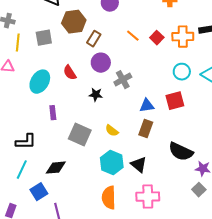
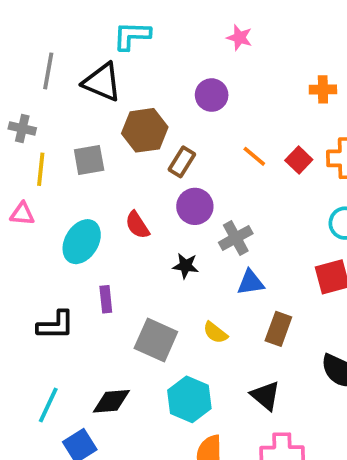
blue triangle: (147, 106) -> (251, 282), moved
black L-shape: (26, 142) -> (56, 325), moved
cyan hexagon: (112, 163) -> (189, 399), moved

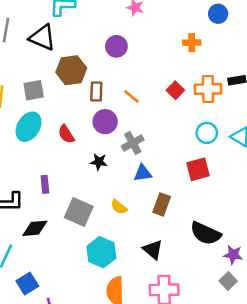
orange line: (254, 156) -> (131, 97), moved
brown rectangle: (182, 162) -> (96, 92), turned -30
cyan ellipse: (82, 242) -> (29, 127), moved
black diamond: (111, 401) -> (35, 228), moved

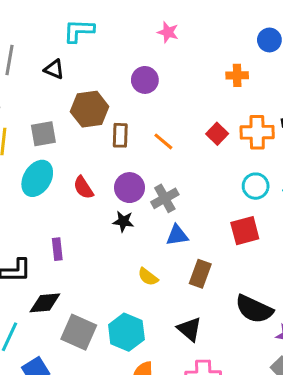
black triangle: (42, 38) -> (54, 69), size x0.6
purple circle: (105, 122) -> (129, 188), moved
gray square: (79, 212) -> (79, 332), moved

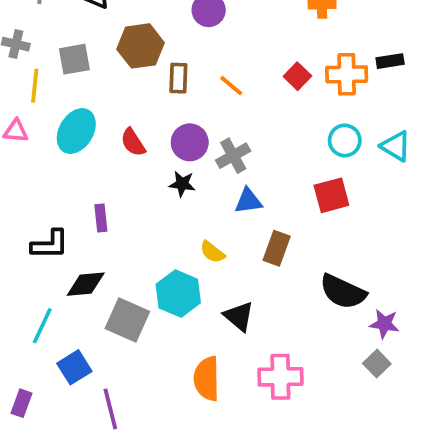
gray square: (43, 134) -> (74, 59), moved
black triangle: (189, 329) -> (239, 316), moved
cyan hexagon: (126, 332) -> (178, 294), moved

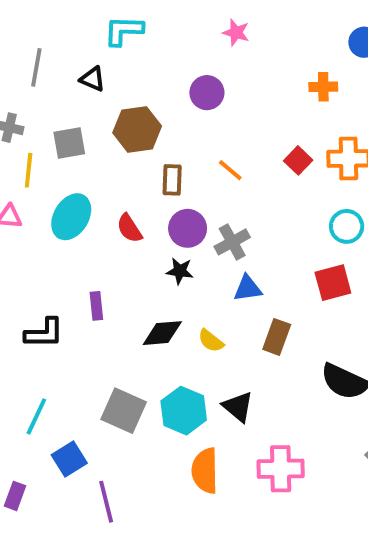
brown rectangle: (178, 78) -> (172, 180), moved
black diamond: (86, 284) -> (162, 333), moved
cyan hexagon: (178, 294) -> (184, 411), moved

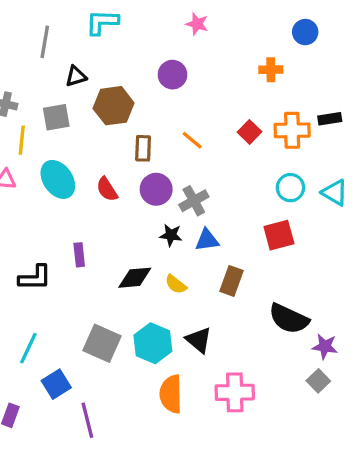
gray line: (36, 67) -> (45, 42), moved
black triangle: (93, 79) -> (76, 76), moved, turned -40
cyan ellipse: (71, 217) -> (58, 179), turned -66
black star: (180, 271) -> (171, 235), moved

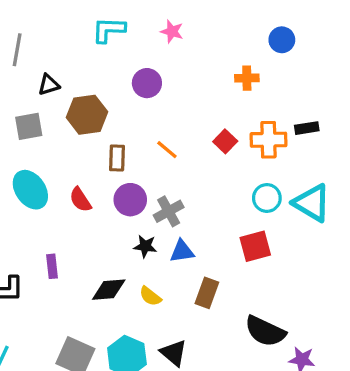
cyan L-shape: (102, 22) -> (109, 30), moved
cyan triangle: (335, 193) -> (312, 203), size x1.4

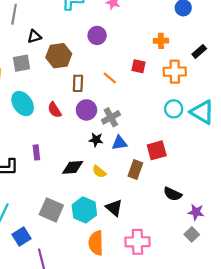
orange cross: (247, 78) -> (161, 41), moved
black rectangle: (307, 128) -> (199, 51), moved, turned -32
red square: (225, 141) -> (139, 66), moved, turned -32
red square: (255, 246) -> (157, 150), moved
black semicircle: (265, 331) -> (173, 194), size x0.7

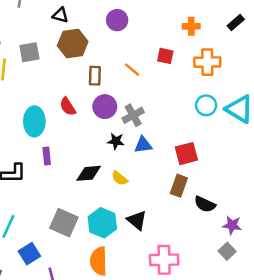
black triangle: (34, 37) -> (60, 15), moved, turned 32
black rectangle: (199, 51) -> (236, 23), moved
cyan ellipse: (23, 104) -> (34, 121), moved, turned 35
brown rectangle: (135, 170) -> (179, 186), moved
orange semicircle: (96, 243) -> (99, 261), moved

